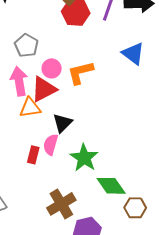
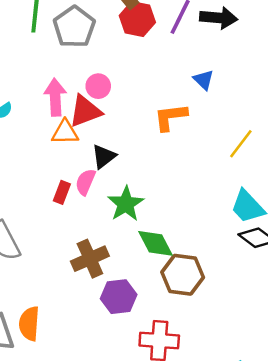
gray pentagon: (26, 45) -> (74, 27), moved, size x1.4
blue triangle: (133, 54) -> (204, 80), size x0.7
orange L-shape: (80, 73) -> (171, 117), moved
brown hexagon: (135, 208) -> (183, 275), size x1.5

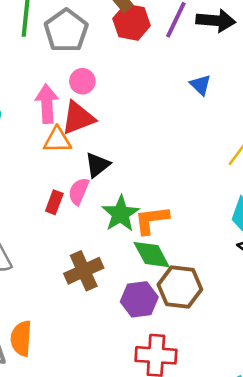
pink circle: (98, 86) -> (82, 81), moved
orange L-shape: (171, 117) -> (152, 220), moved
purple hexagon: (119, 297) -> (139, 299), moved

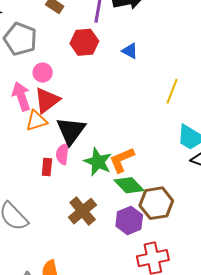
red hexagon: (132, 22) -> (84, 42), moved
black triangle: (97, 165) -> (71, 131), size x1.5

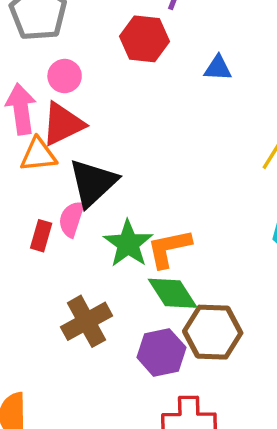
blue triangle: (130, 51) -> (218, 68), turned -36

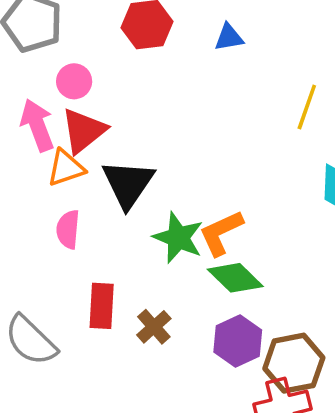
pink semicircle: (71, 219) -> (68, 229), moved
red rectangle: (41, 236) -> (102, 306), moved, size x1.4
brown cross: (86, 321) -> (154, 327), size x0.7
brown hexagon: (213, 332) -> (294, 363), moved

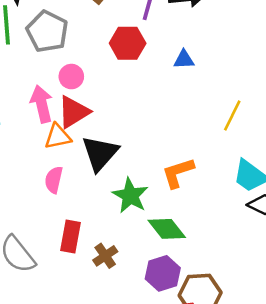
orange L-shape: (221, 233) -> (178, 173), moved

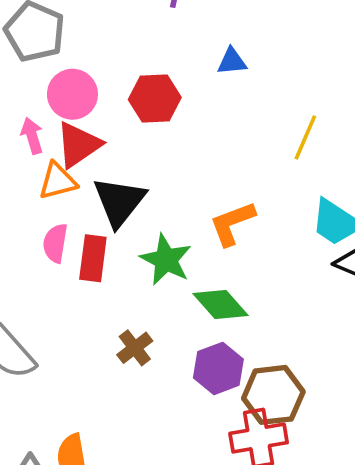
red hexagon: (128, 43) -> (155, 99), moved
pink circle: (71, 77) -> (72, 94), size x1.4
pink arrow: (42, 104) -> (32, 136), size x0.7
red rectangle: (70, 236) -> (93, 258), moved

